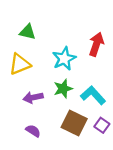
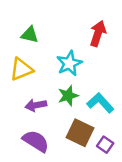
red arrow: (96, 44) -> (98, 33), moved
purple square: (102, 125) -> (105, 145), moved
purple semicircle: (33, 131) -> (36, 141), size x1.6

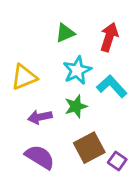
green triangle: (30, 35) -> (65, 33), moved, turned -36
cyan L-shape: (100, 103) -> (112, 86), moved
brown square: (80, 133) -> (89, 148), turned 36

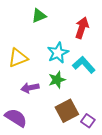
green triangle: (65, 33) -> (39, 16), moved
purple semicircle: (40, 157) -> (16, 118), moved

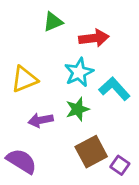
red arrow: (82, 28) -> (94, 38), moved, turned 65

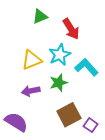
red arrow: (94, 38) -> (71, 29), turned 65
yellow triangle: (24, 79) -> (32, 60), moved

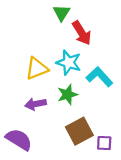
green triangle: (40, 17) -> (62, 13), moved, turned -35
cyan star: (60, 55) -> (69, 63), turned -30
purple square: (91, 125) -> (104, 143), turned -32

